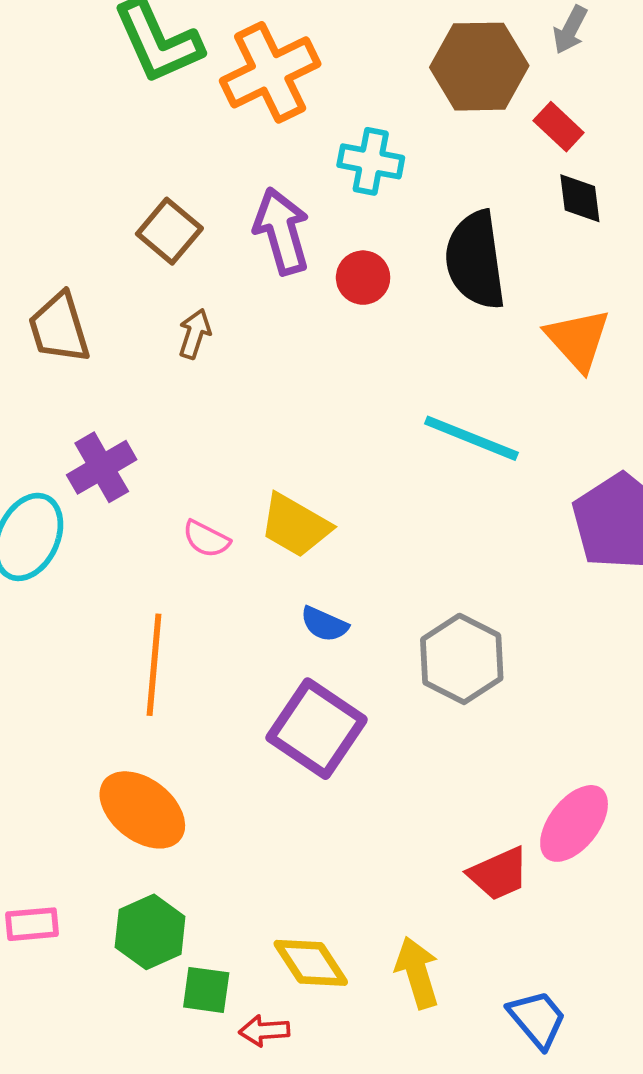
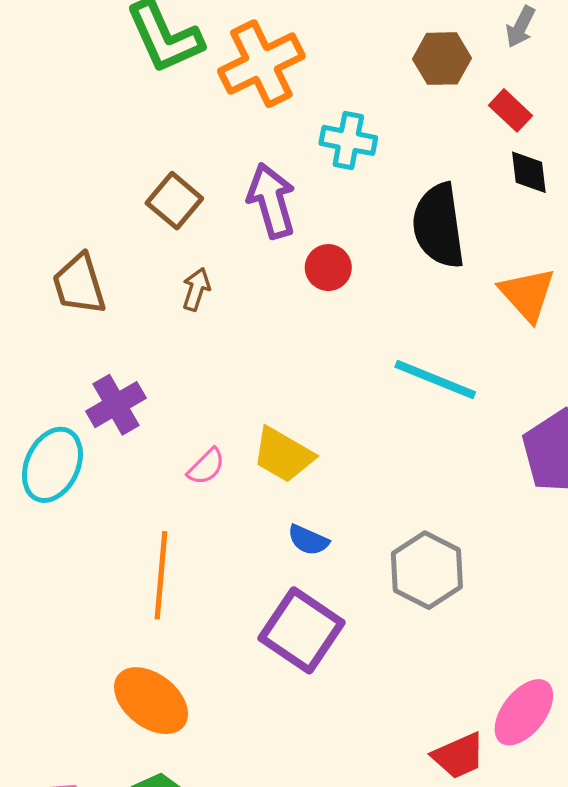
brown hexagon: (479, 67) -> (442, 59), size x0.7
red circle: (363, 278) -> (328, 268), moved
pink semicircle: (206, 539) -> (206, 467), turned -72

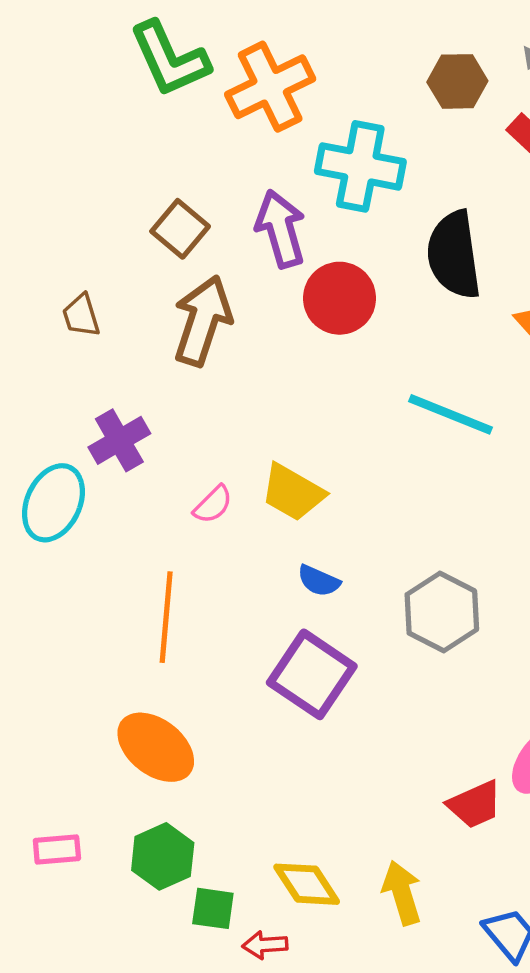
cyan cross: (348, 140) -> (360, 166), size x1.5
red circle: (328, 268) -> (340, 298), size x1.5
brown trapezoid: (79, 284) -> (81, 316), size x0.7
brown arrow: (196, 289) -> (203, 321), size x2.0

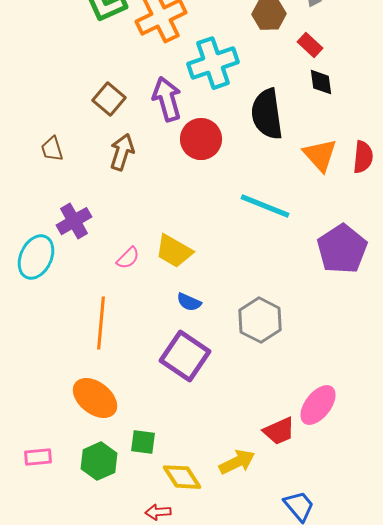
cyan cross: (360, 166) -> (213, 63), turned -30
brown arrow: (203, 321) -> (122, 152), size x0.7
yellow arrow: (402, 893) -> (237, 462), moved, turned 81
green square: (213, 908) -> (143, 442), moved

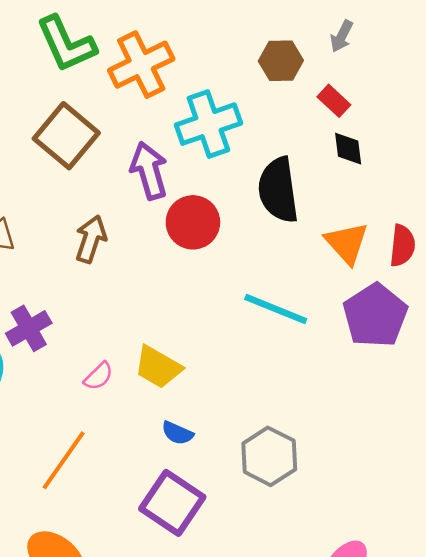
brown square: (109, 99) -> (66, 136), moved, size x1.5
purple pentagon: (342, 249) -> (375, 315), moved
orange line: (101, 323) -> (64, 460), turned 30

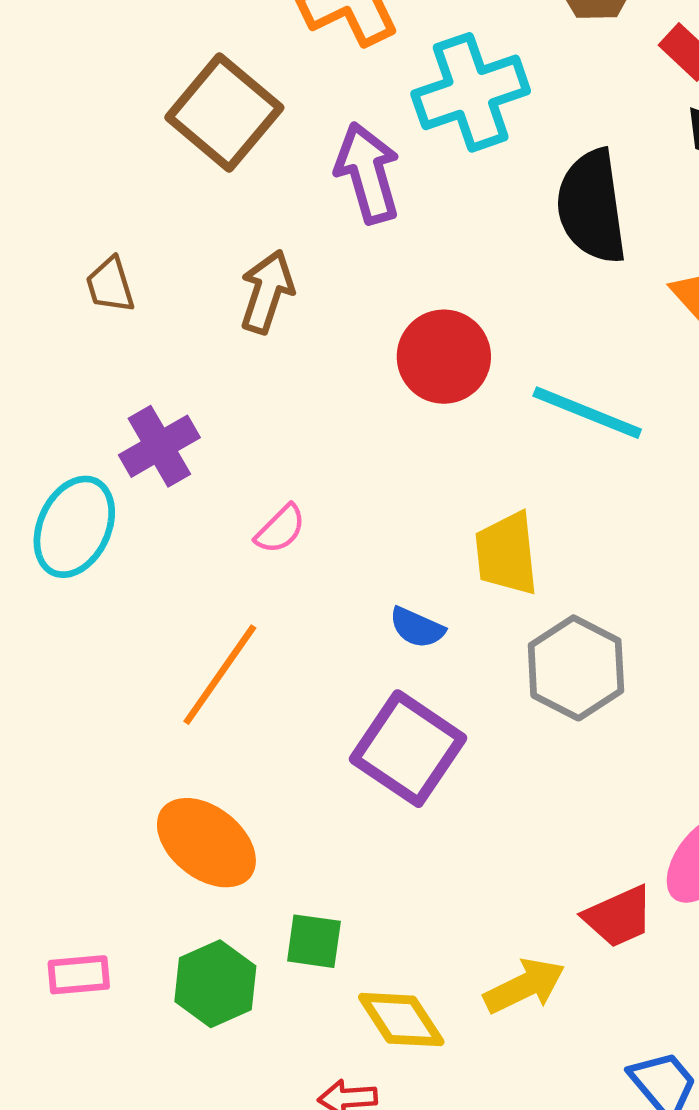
red circle: (193, 222) -> (444, 357), moved
yellow trapezoid: (158, 367) -> (507, 554), moved, turned 54

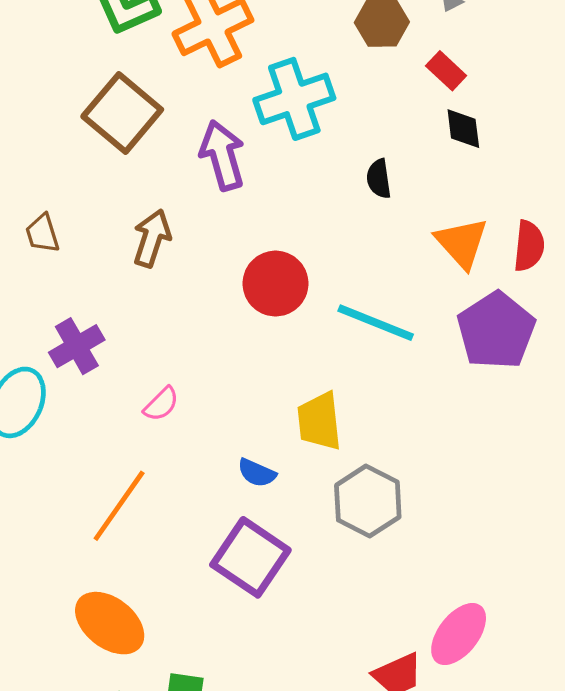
black semicircle: (592, 207) -> (379, 179), size x0.5

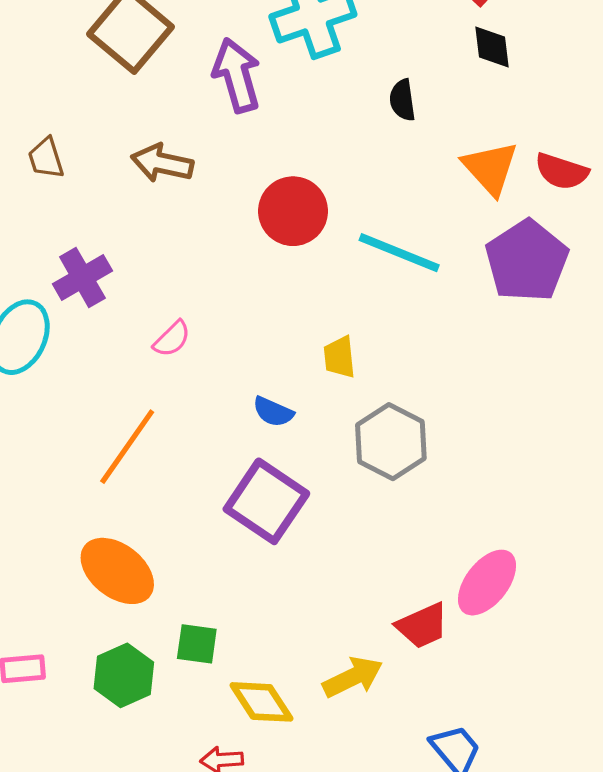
brown arrow: (152, 238) -> (162, 163), turned -96
red semicircle: (529, 246) -> (562, 171), turned 102
yellow trapezoid: (319, 421) -> (339, 357), size x0.7

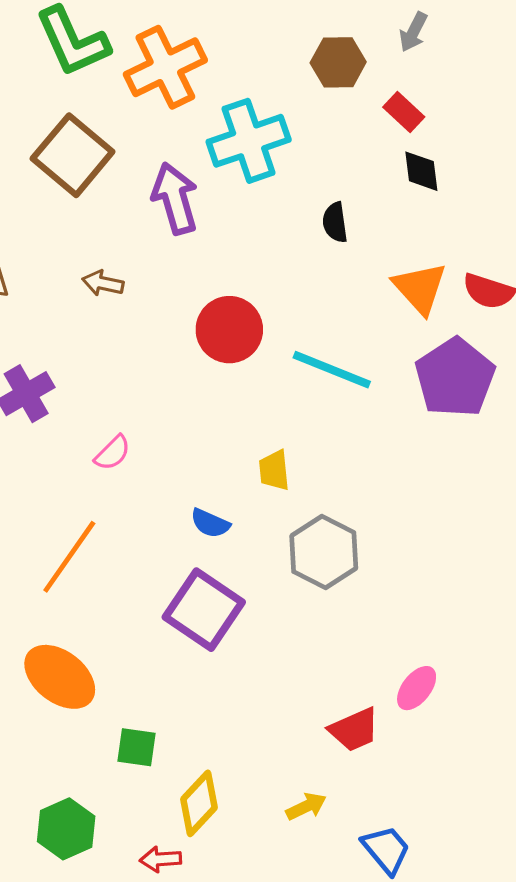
brown arrow: (162, 163) -> (103, 283), size x0.7
pink ellipse: (487, 583) -> (417, 688), size x0.7
green hexagon: (124, 675) -> (66, 829), moved
yellow arrow: (353, 677) -> (306, 806), moved, size x0.7
yellow diamond: (262, 702) -> (199, 803), turned 76

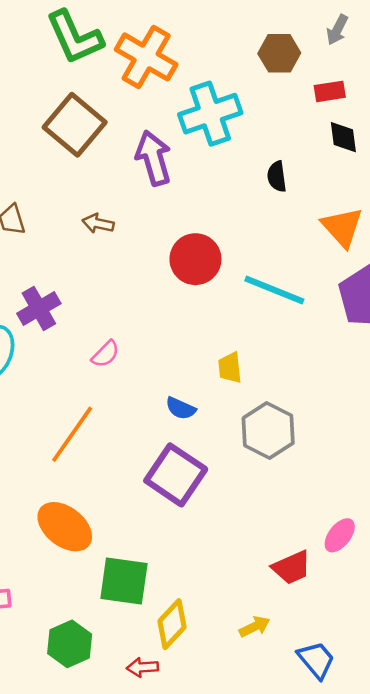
orange cross: (165, 67) -> (146, 57), turned -34
red rectangle: (404, 112) -> (330, 91), turned -52
green square: (137, 747) -> (124, 581), size x1.6

